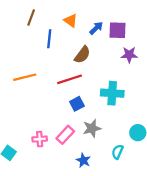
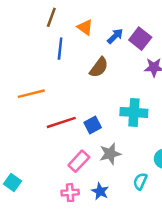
brown line: (31, 17) -> (51, 17), moved
purple square: (118, 30) -> (140, 39), turned 36
red line: (70, 79) -> (61, 122), moved
pink cross: (40, 139) -> (70, 193), moved

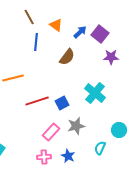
brown line: (51, 17) -> (29, 17), turned -49
cyan cross: (134, 112) -> (95, 93), turned 35

